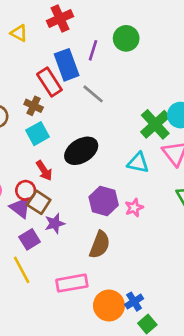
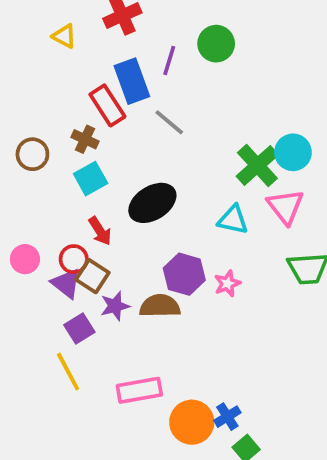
brown semicircle: (100, 245) -> (160, 306), moved, turned -112

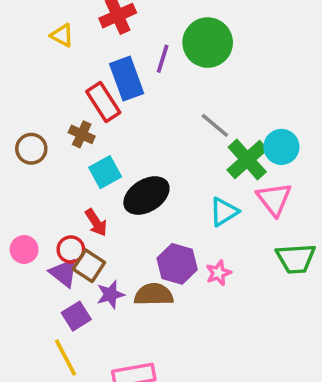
green circle: (216, 44) -> (208, 43), size x1.4
gray line: (169, 122) -> (215, 125), moved
cyan square: (91, 179) -> (105, 172), moved
cyan triangle: (233, 220) -> (224, 212), turned -44

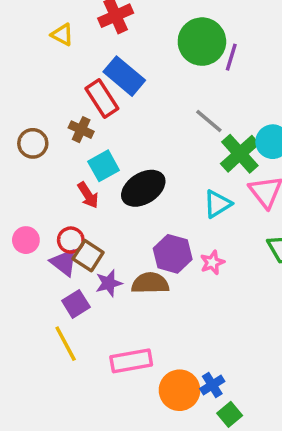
purple line: (163, 59) -> (231, 57), moved
blue rectangle: (127, 79) -> (124, 76), turned -30
red arrow: (96, 223) -> (88, 195), moved

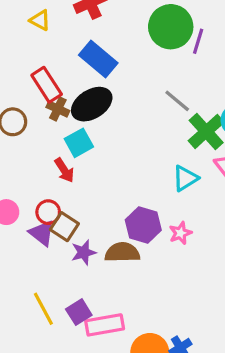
red rectangle: (102, 99) -> (47, 85), moved
black ellipse: (143, 188) -> (92, 104), moved
purple square: (76, 304) -> (79, 312), moved

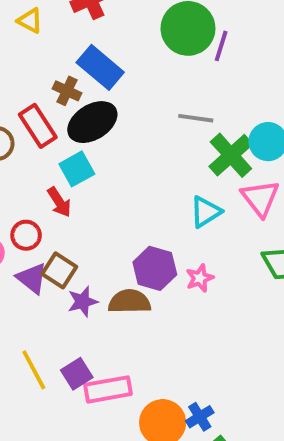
red rectangle: (47, 85) -> (38, 126), moved
gray line: (177, 101) -> (196, 118), turned -32
brown cross: (58, 109) -> (67, 91), moved
red circle: (48, 212) -> (26, 235), moved

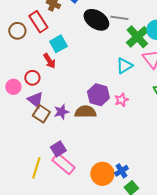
black ellipse: (92, 122) -> (96, 20), moved, turned 65
brown square: (59, 270) -> (41, 114), moved
yellow line: (34, 370) -> (36, 168), moved, turned 45
pink rectangle: (108, 389) -> (63, 164), moved, turned 50

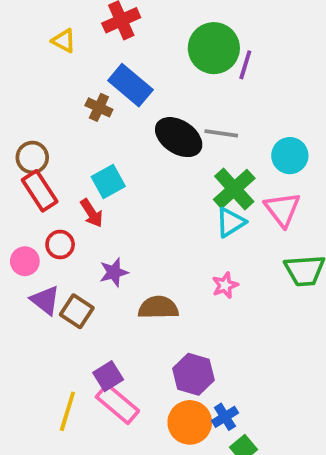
red rectangle: (38, 22) -> (40, 191), moved
green cross: (137, 37) -> (234, 189), moved
purple hexagon: (98, 95) -> (193, 374), moved
purple triangle: (35, 100) -> (45, 300), moved
purple star: (61, 112) -> (114, 272), moved

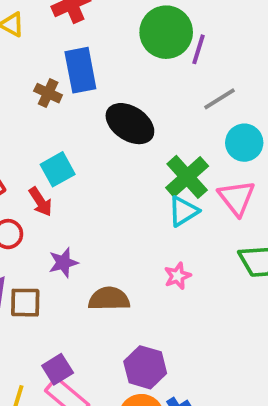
blue rectangle: (130, 85) -> (80, 70), turned 39
gray line: (221, 133) -> (219, 99), moved, turned -40
brown square: (77, 311) -> (25, 303), turned -32

